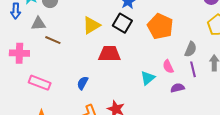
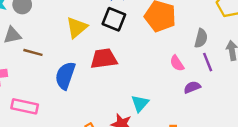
cyan triangle: (148, 78) -> (140, 103), moved
blue semicircle: (83, 83) -> (65, 76), moved, size x1.6

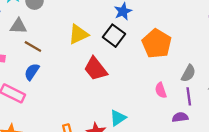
red trapezoid: (104, 59) -> (96, 69), turned -135
blue semicircle: (65, 76) -> (32, 72), moved, size x0.7
purple semicircle: (192, 87) -> (180, 117), moved

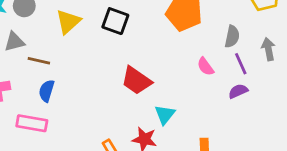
yellow triangle: (78, 34) -> (68, 22), moved
black square: (114, 36) -> (115, 21), moved
red trapezoid: (96, 69) -> (136, 81), moved

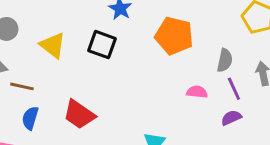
yellow triangle: (68, 22) -> (53, 45), turned -40
pink semicircle: (206, 66) -> (197, 92), turned 132
red trapezoid: (136, 81) -> (79, 114), moved

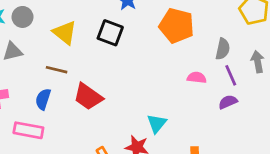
brown line: (22, 86) -> (57, 70), moved

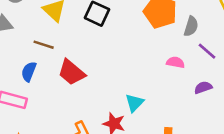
gray semicircle: (223, 49) -> (191, 26), moved
purple line: (231, 75) -> (207, 51), moved, turned -30

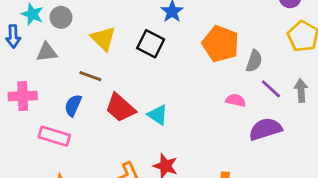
purple semicircle: (203, 88) -> (265, 129), size x1.6
cyan triangle: (134, 103) -> (158, 115), moved, turned -42

